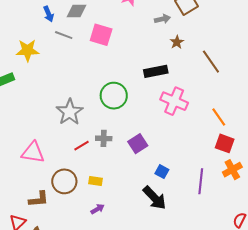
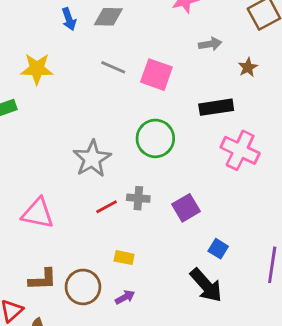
gray arrow: (162, 19) -> (210, 44), moved
gray line: (64, 35) -> (113, 67), moved
pink square: (101, 35) -> (156, 75), moved
brown circle: (64, 181) -> (83, 287), moved

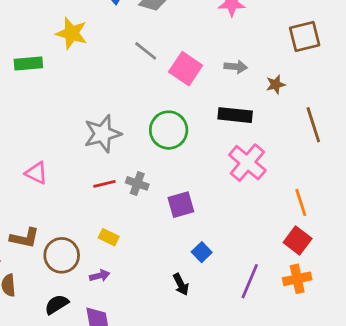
gray arrow: (210, 44) -> (236, 67), moved
pink triangle: (38, 213) -> (36, 173), size x0.7
black arrow: (206, 285) -> (181, 284), size x0.6

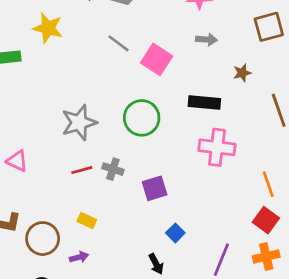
gray arrow: (236, 67) -> (206, 40), moved
pink cross: (247, 163) -> (217, 147), turned -32

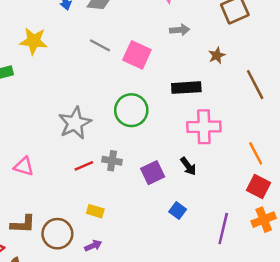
black arrow: (156, 264) -> (188, 166), moved

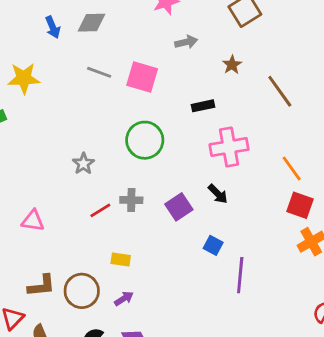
black rectangle: (186, 88) -> (203, 106), size x0.7
gray star: (75, 123) -> (83, 164), size x0.6
purple line: (223, 229) -> (240, 275), moved

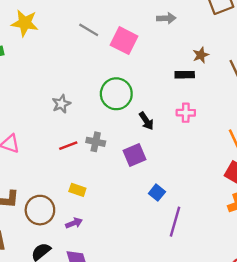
brown star: (232, 65) -> (201, 55), moved
black rectangle: (203, 106) -> (185, 75), moved
pink cross: (229, 147) -> (186, 113), size x0.6
black arrow: (218, 194) -> (146, 121), moved

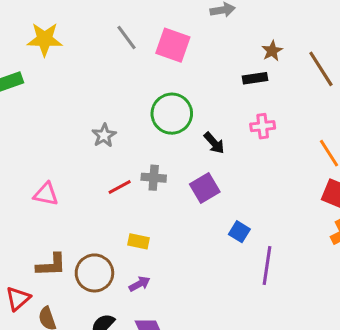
gray line: (89, 30) -> (126, 37), turned 30

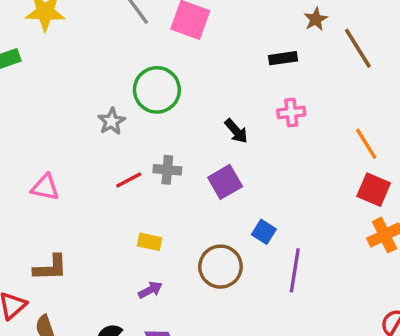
brown star: (272, 51) -> (316, 19), moved
green circle: (172, 114) -> (157, 90), moved
brown circle: (94, 273) -> (220, 267), moved

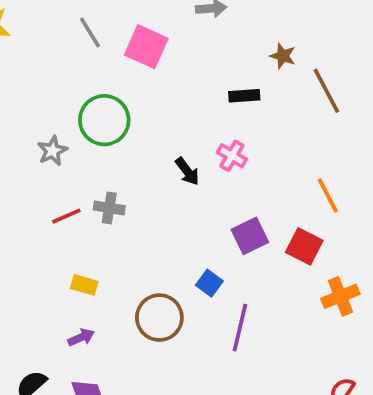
brown star: (316, 19) -> (283, 56), turned -30
pink cross: (291, 113) -> (232, 156), moved, turned 32
purple square: (225, 182) -> (250, 236), moved
red square: (374, 190) -> (304, 246), moved

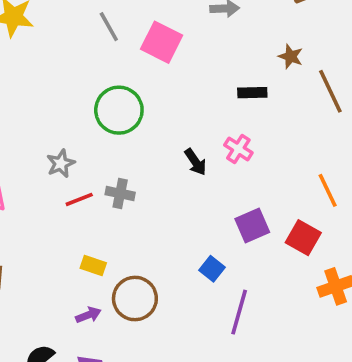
gray star: (52, 151) -> (61, 163), moved
brown circle: (159, 318) -> (135, 299), moved

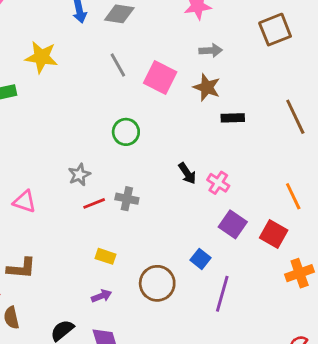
brown star: (291, 56) -> (207, 87), moved, size x1.4
green circle: (119, 110) -> (126, 132), size x0.7
pink cross: (238, 149) -> (218, 183), moved
purple square: (252, 226) -> (233, 224), turned -32
brown circle: (135, 299) -> (157, 283), moved

